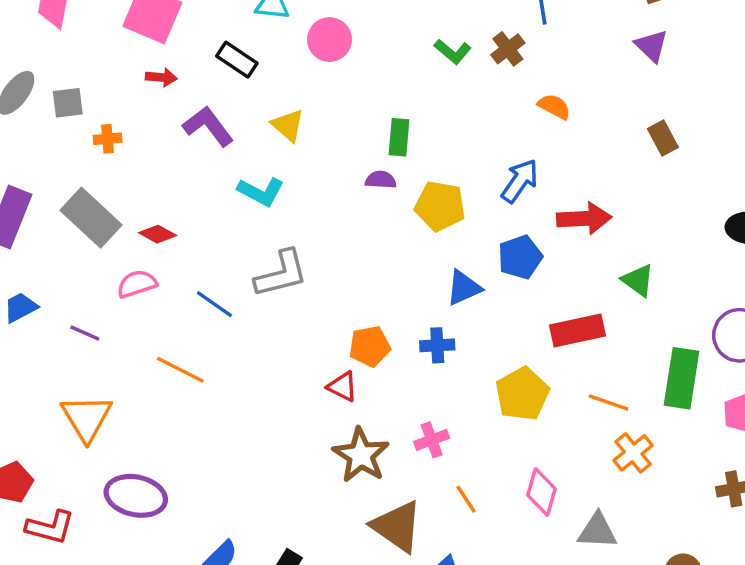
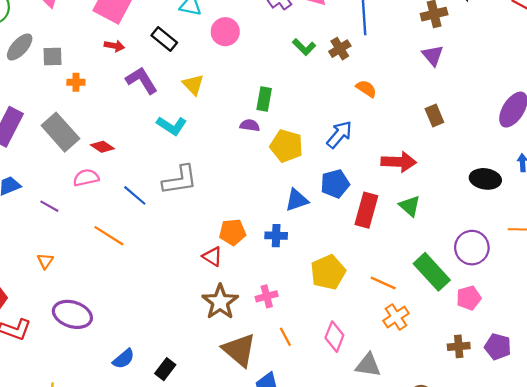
red arrow: (584, 219) -> (399, 162), moved
red rectangle: (577, 331) -> (366, 210), moved, turned -68
green rectangle: (681, 378) -> (432, 272), turned -57
orange triangle: (87, 418) -> (45, 261), size x0.5

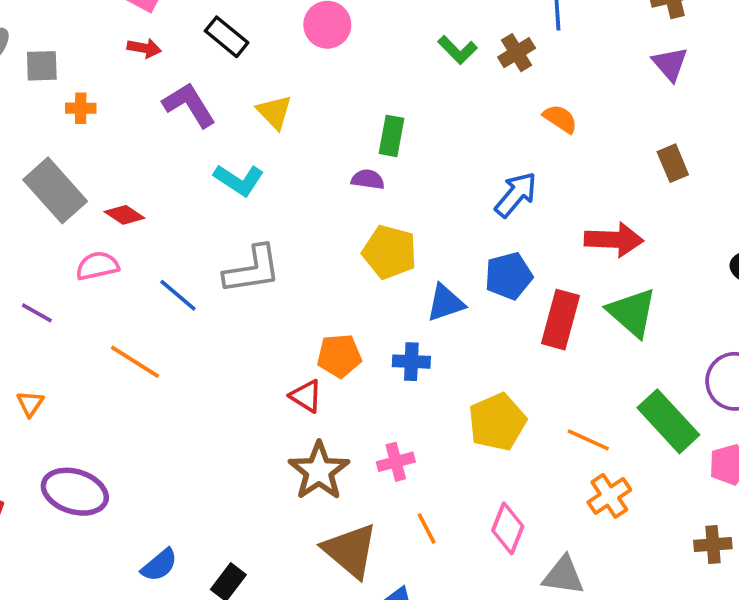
yellow pentagon: (286, 146) -> (390, 252), moved
green triangle: (410, 206) -> (632, 312), size x1.4

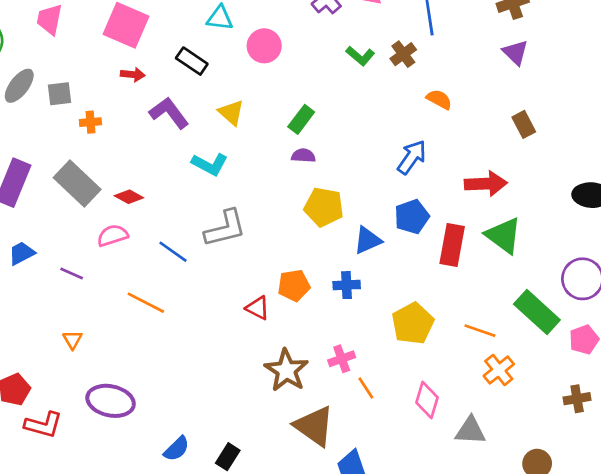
green rectangle: (392, 136) -> (301, 119), moved, turned 32
red triangle: (306, 396) -> (258, 308), moved
orange line: (427, 529) -> (366, 388), moved

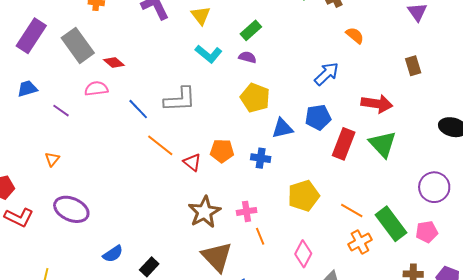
cyan L-shape: (210, 164) -> (209, 54), moved
orange line: (146, 303) -> (160, 145), moved
green rectangle: (537, 312) -> (391, 224), moved

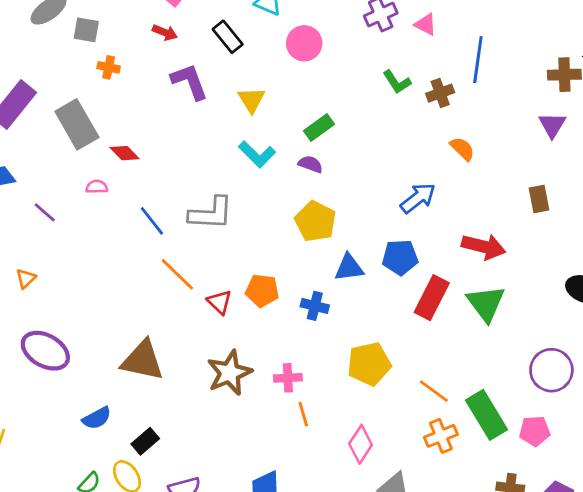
pink semicircle: (96, 89) -> (97, 187), size x0.7
brown triangle: (217, 257) -> (143, 360), moved, turned -40

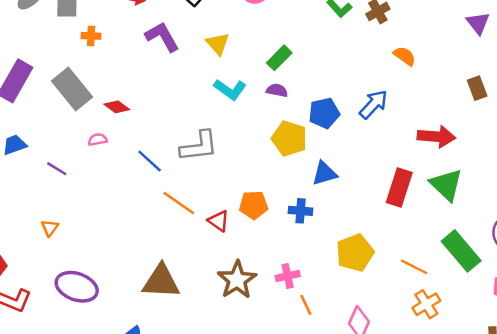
blue pentagon: (400, 257) -> (324, 113), moved
green rectangle: (487, 415) -> (461, 251), moved

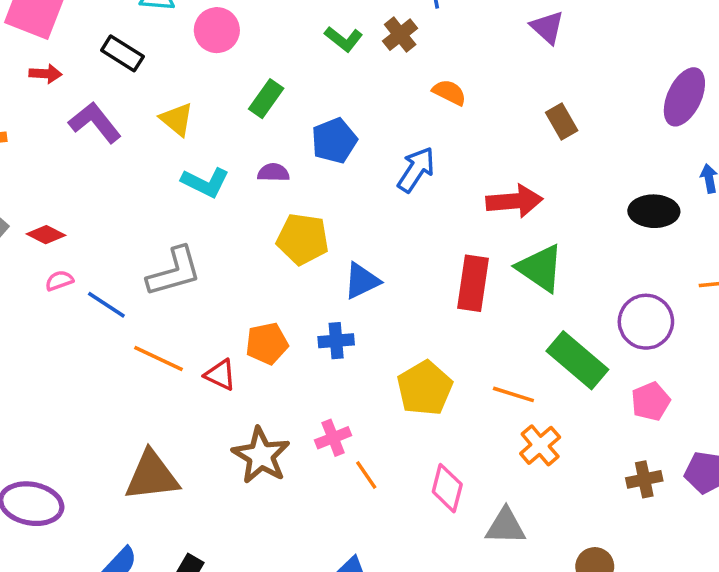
green rectangle: (279, 58) -> (266, 99), moved
blue pentagon: (324, 113) -> (334, 141), moved
pink semicircle: (98, 140) -> (59, 281), moved

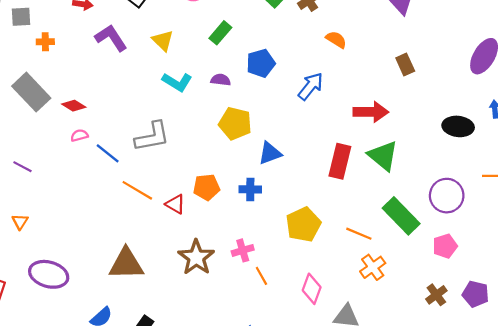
brown cross: (644, 479) -> (436, 295), turned -30

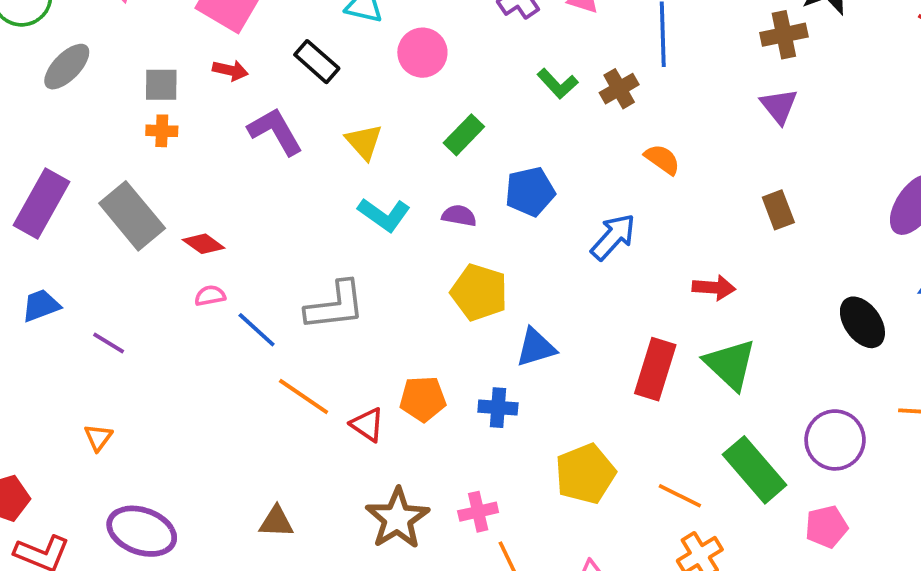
gray square: (21, 17) -> (161, 85), moved
red arrow: (371, 112) -> (714, 288), size x0.7
black ellipse: (458, 126) -> (862, 322), turned 44
brown triangle: (126, 264) -> (276, 522), size x0.6

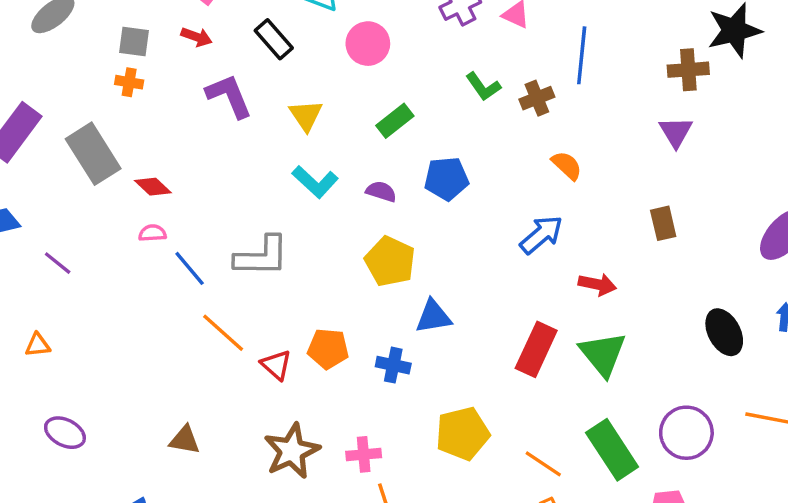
blue arrow: (613, 237) -> (541, 235), moved
orange triangle: (98, 437) -> (38, 345), turned 40
purple ellipse: (142, 531) -> (65, 433), size x0.7

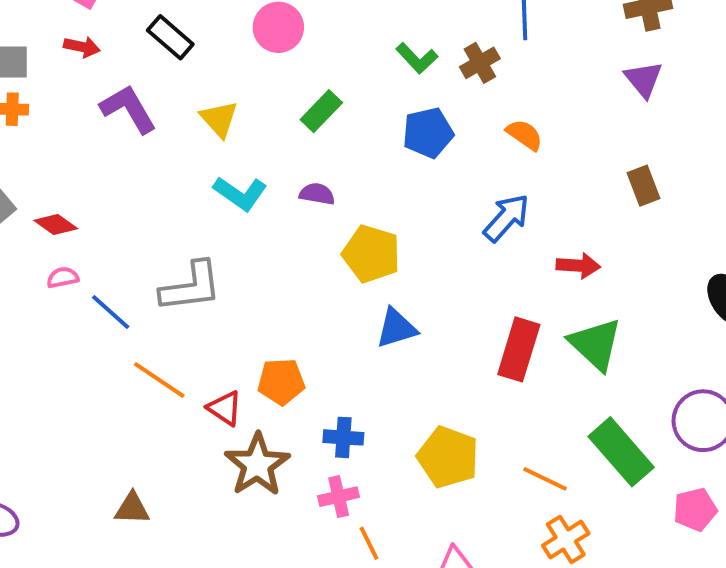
blue pentagon: (446, 179) -> (428, 133), moved
yellow pentagon: (390, 261) -> (371, 254), moved
blue cross: (393, 365) -> (343, 437), moved
yellow pentagon: (463, 434) -> (448, 457), turned -30
brown star: (292, 451) -> (257, 465), moved

